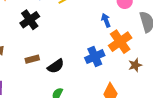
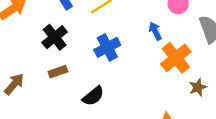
blue cross: (95, 57) -> (107, 47), moved
brown rectangle: (32, 59) -> (58, 72), moved

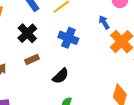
blue cross: (107, 47) -> (68, 38), turned -36

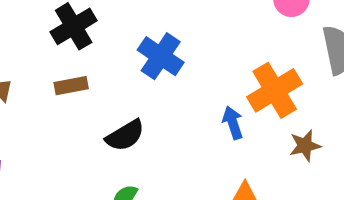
blue arrow: (104, 22) -> (233, 123), moved

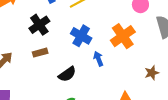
orange cross: (275, 90) -> (123, 36), moved
blue arrow: (233, 123) -> (98, 59), moved

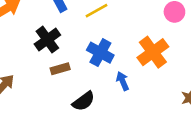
brown rectangle: (40, 53) -> (60, 69), moved

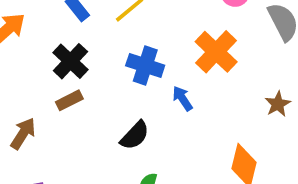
brown rectangle: (60, 69) -> (69, 100), moved

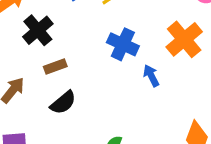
black cross: (70, 61) -> (38, 30), moved
black semicircle: (135, 135) -> (63, 103), moved

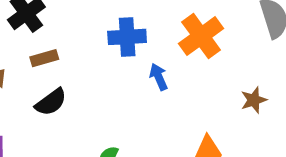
blue cross: (123, 44) -> (127, 37), turned -32

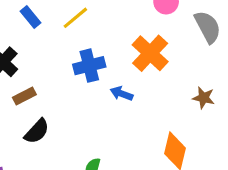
blue arrow: (159, 77) -> (122, 94), turned -35
brown star: (254, 100) -> (204, 98), turned -30

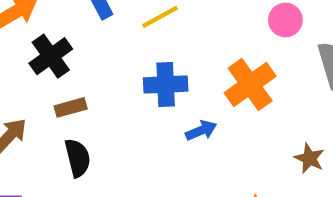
blue arrow: (122, 94) -> (201, 131), turned 125
black semicircle: (37, 131) -> (78, 158), turned -68

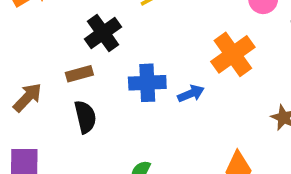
black cross: (51, 56) -> (103, 33), moved
blue cross: (166, 84) -> (147, 83), moved

